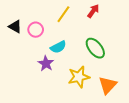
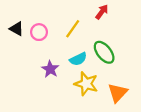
yellow line: (63, 14) -> (73, 29), moved
cyan semicircle: (58, 47) -> (78, 59), moved
yellow star: (79, 77) -> (86, 84), turned 30

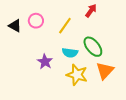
pink circle: (39, 32) -> (36, 21), moved
cyan semicircle: (78, 59) -> (70, 53), turned 35
orange triangle: (118, 93) -> (105, 71), moved

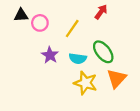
black triangle: (15, 26) -> (21, 15), moved, turned -32
purple star: (45, 62) -> (50, 55), moved

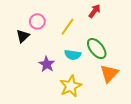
black triangle: (21, 15) -> (23, 36), moved, turned -40
purple star: (50, 55) -> (47, 64), moved
yellow star: (85, 83) -> (71, 86), moved, turned 30

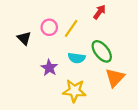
pink circle: (37, 21) -> (49, 27), moved
black triangle: (23, 36) -> (24, 38), turned -32
yellow star: (71, 86) -> (74, 91), turned 30

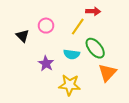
red arrow: (100, 12) -> (93, 11), turned 56
yellow line: (71, 28) -> (78, 27), moved

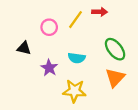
yellow line: (78, 27) -> (76, 20), moved
black triangle: (22, 36) -> (24, 48), moved, turned -32
green ellipse: (95, 48) -> (115, 49), moved

